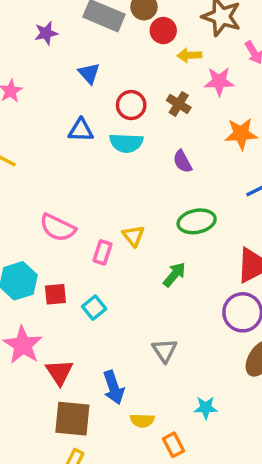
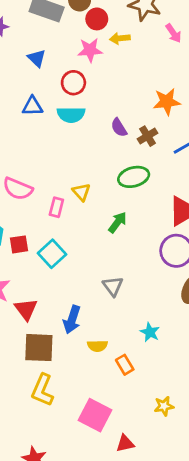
pink star: (219, 81) -> (90, 50), moved
brown cross: (179, 104) -> (147, 136), moved, turned 30
cyan square: (94, 308) -> (52, 254), size x1.4
blue arrow: (114, 387) -> (72, 320), turned 40
cyan star: (206, 408) -> (150, 332), turned 30

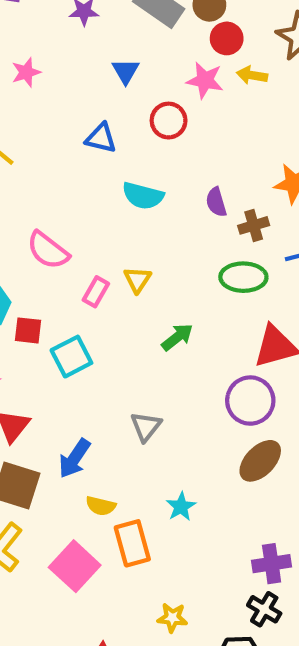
cyan semicircle: (71, 115) -> (143, 196), moved
green ellipse: (134, 177) -> (243, 277), moved
orange rectangle: (125, 365) -> (132, 543), size x1.5
pink square: (95, 415) -> (75, 566), moved

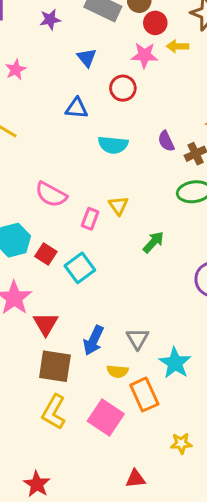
red square: (28, 330) -> (46, 254), turned 35
gray triangle: (146, 426) -> (138, 339), moved
cyan star: (181, 507) -> (175, 363), size x1.5

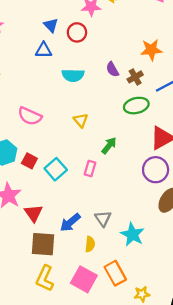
blue triangle: (87, 58) -> (51, 25), moved
pink rectangle: (90, 219) -> (90, 168), moved
blue arrow: (93, 340) -> (70, 222), turned 30
yellow semicircle: (118, 371) -> (90, 244), turned -84
orange rectangle: (144, 395) -> (115, 273), moved

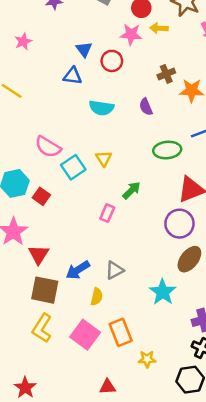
brown cross: (135, 77) -> (166, 74), moved
cyan square: (56, 169) -> (73, 167), moved
gray triangle: (103, 219) -> (115, 270), turned 30
cyan star: (132, 234) -> (163, 292), moved

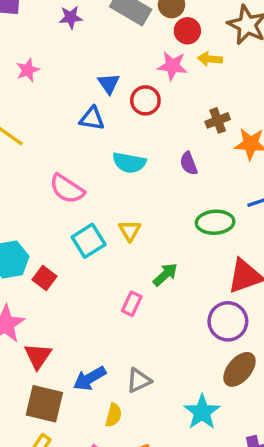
pink semicircle: (48, 147) -> (67, 189), moved

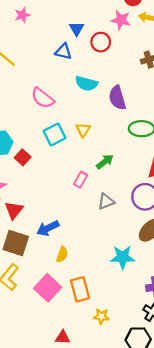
purple semicircle: (189, 163) -> (117, 98), moved, size x1.5
gray triangle: (139, 380) -> (106, 201), moved
cyan star: (202, 412) -> (123, 257), turned 30

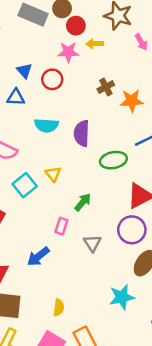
purple semicircle: (117, 98) -> (82, 133), turned 30
gray triangle: (106, 201) -> (92, 243), turned -30
blue arrow: (48, 228) -> (38, 256), moved

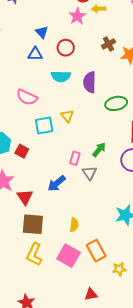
pink star: (68, 52) -> (77, 16), turned -30
red circle: (52, 79) -> (66, 48), moved
cyan square: (25, 185) -> (44, 125), turned 30
green arrow: (83, 202) -> (99, 150), moved
gray triangle: (92, 243) -> (90, 173), moved

